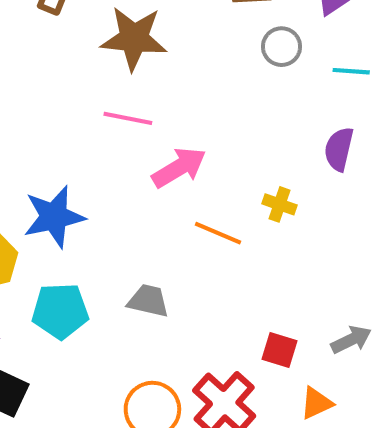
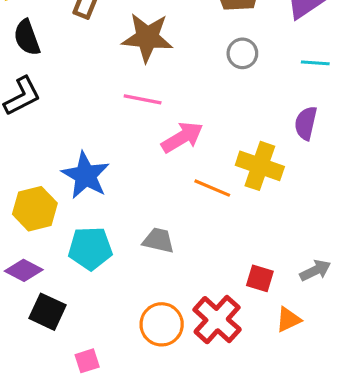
gray circle: (282, 47) -> (242, 53), moved
yellow cross: (279, 204) -> (260, 166), size x1.8
blue star: (54, 217) -> (86, 175), turned -30

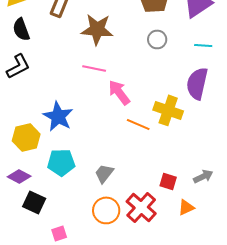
purple semicircle: (306, 123) -> (197, 83), size x1.5
pink arrow: (182, 137) -> (119, 92), turned -96
gray trapezoid: (158, 240) -> (104, 173), moved, turned -65

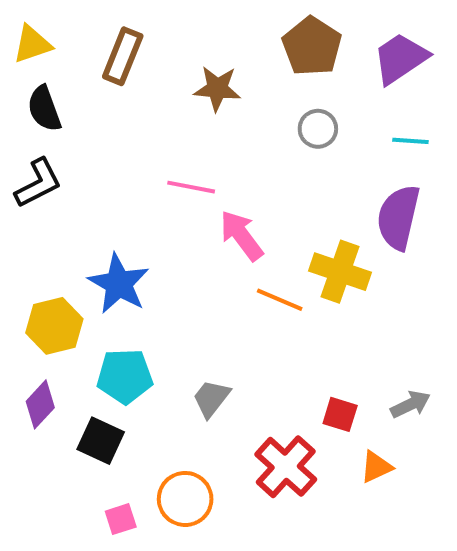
brown star: (97, 29) -> (217, 89), moved, size x0.7
purple diamond: (19, 176) -> (40, 404), turned -75
black square: (34, 202) -> (101, 441), moved
orange circle: (106, 210) -> (185, 499), moved

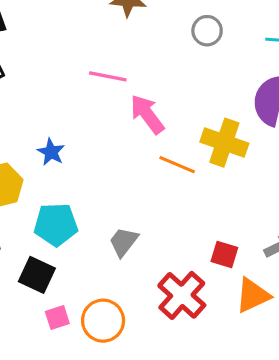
blue star: (119, 284) -> (51, 152), size x0.6
orange triangle: (376, 467) -> (253, 295), size x1.4
pink square: (121, 519) -> (57, 317), moved

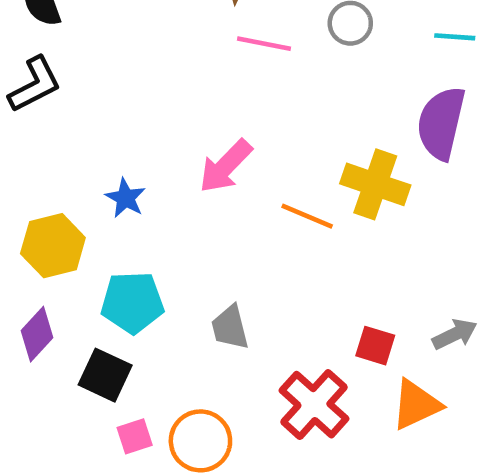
pink line: (108, 76) -> (264, 44), moved
pink arrow: (147, 114) -> (225, 166), moved, turned -99
gray trapezoid: (124, 242) -> (230, 327), turned -52

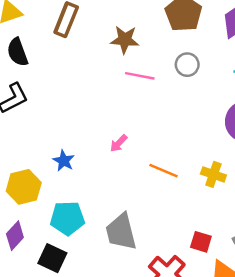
pink arrow: (225, 166) -> (119, 143), size x0.6
yellow cross: (375, 184) -> (213, 174), moved, size x0.7
gray trapezoid: (230, 327) -> (121, 232), size x1.5

